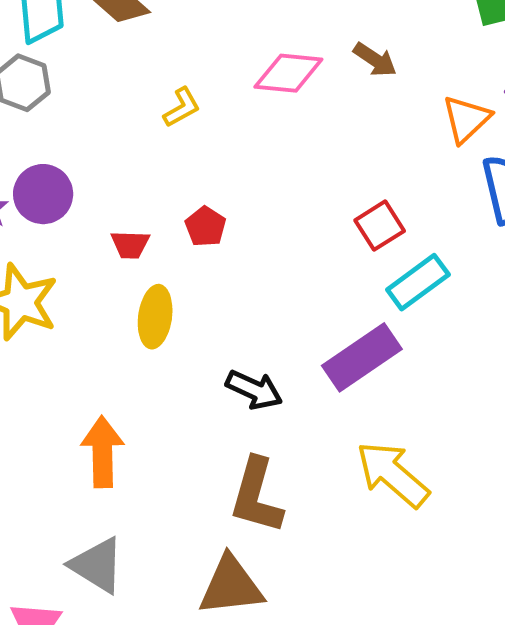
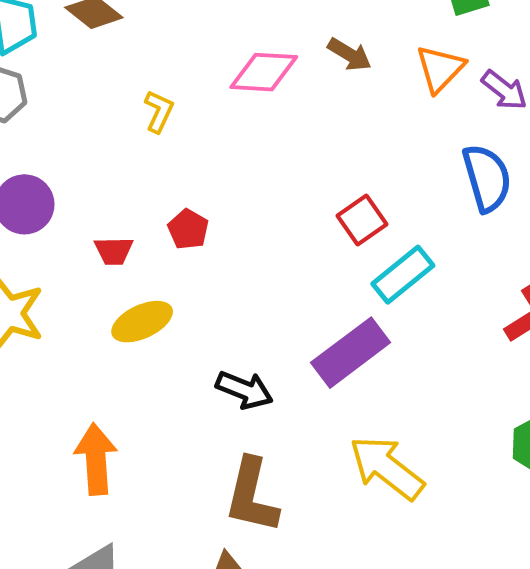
yellow L-shape: (182, 107) -> (159, 111), turned -33
orange triangle: (466, 119) -> (440, 69), moved
yellow ellipse: (155, 317) -> (142, 322), turned 60

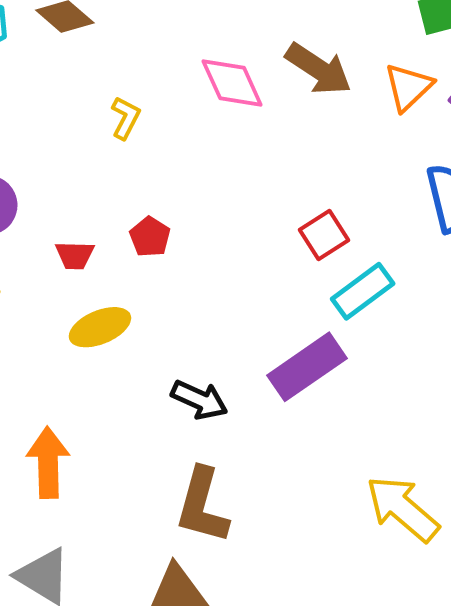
brown arrow: (350, 54) -> (318, 69), size x1.5
pink diamond: (264, 72) -> (232, 83), turned 60
yellow arrow: (387, 468) -> (403, 509), moved

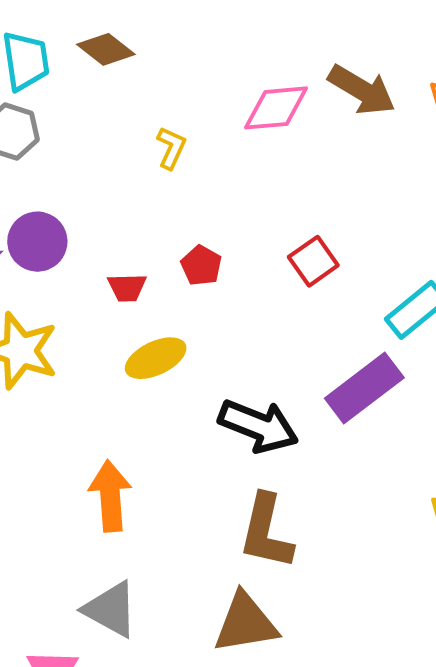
pink diamond: (232, 83) -> (276, 108), turned -68
red square: (324, 235) -> (313, 261), moved
black arrow: (199, 400) -> (258, 426), size x1.4

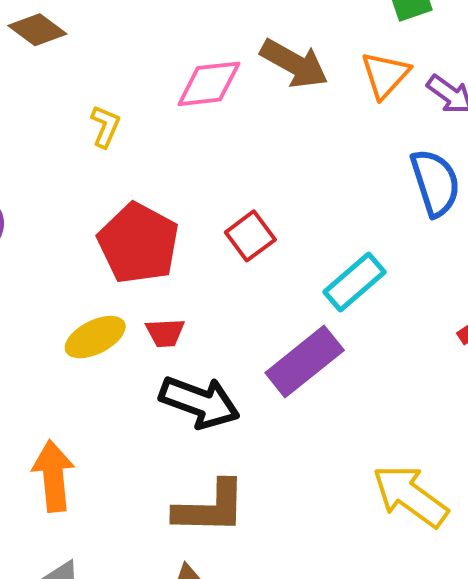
red pentagon: (201, 266) -> (138, 243), size x2.0
red trapezoid: (127, 287) -> (165, 333), moved
brown L-shape: (266, 532) -> (210, 508), turned -100

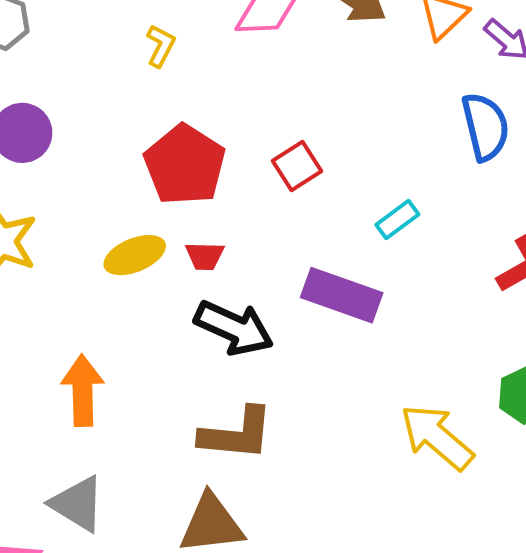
cyan rectangle: (354, 282) -> (397, 220), size x0.7
purple rectangle: (305, 361) -> (342, 295), turned 54

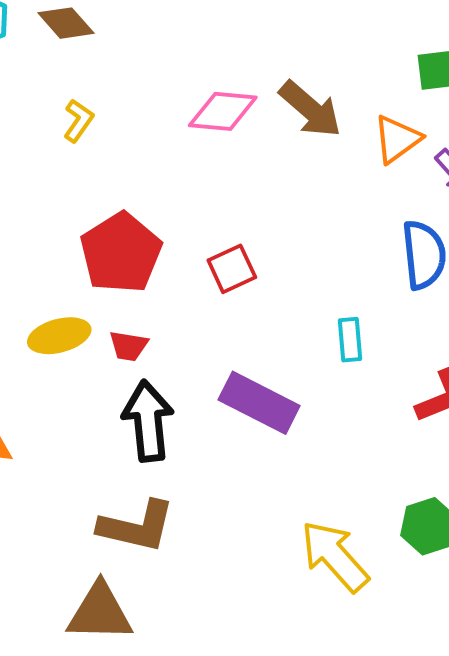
yellow L-shape: (161, 46) -> (78, 121), moved
cyan rectangle: (397, 220) -> (350, 340), moved, turned -66
black arrow: (234, 328) -> (148, 421), turned -128

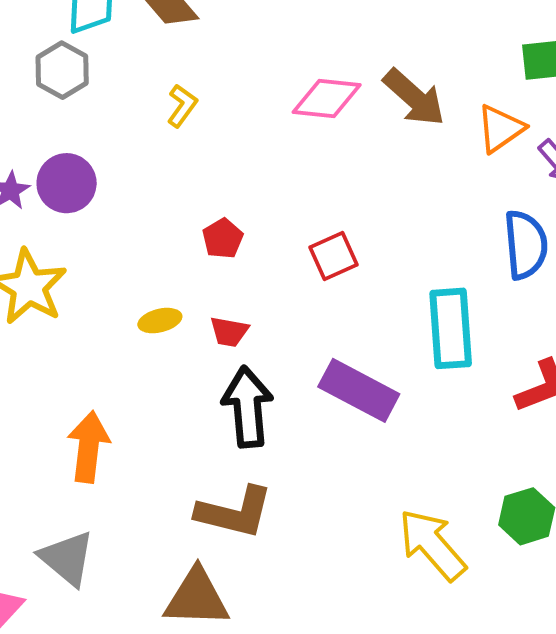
red pentagon: (121, 253) -> (223, 239), size x0.5
yellow ellipse: (59, 336) -> (160, 321), size x0.7
cyan rectangle: (350, 340) -> (451, 328), size x1.8

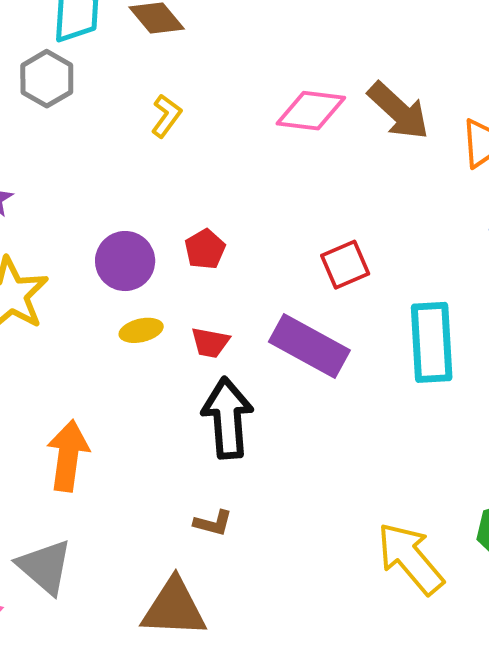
purple circle: (67, 183) -> (125, 261), moved
red square: (333, 256) -> (345, 265), moved
purple rectangle: (359, 390) -> (309, 346), moved
brown L-shape: (235, 512) -> (213, 523), size x0.5

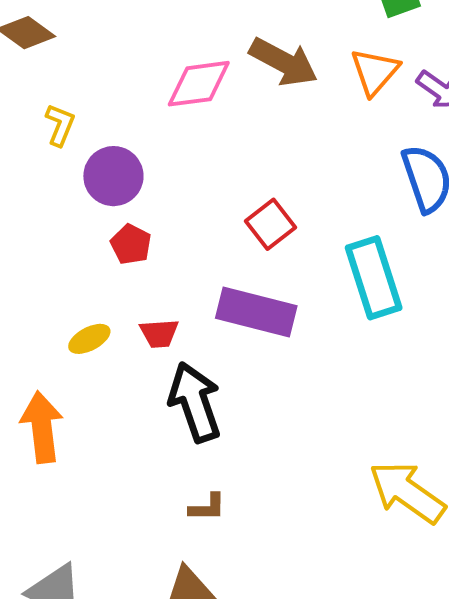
purple circle: (125, 261) -> (113, 176), moved
orange arrow: (68, 456) -> (42, 427), moved

